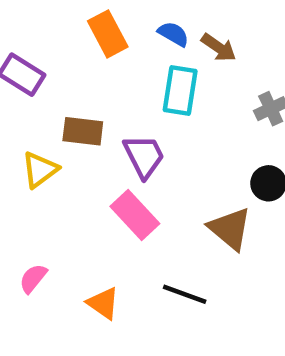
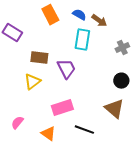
yellow triangle: (40, 170) -> (32, 82), moved
pink rectangle: (135, 215) -> (62, 108), moved, turned -65
brown triangle: (230, 229) -> (114, 109), moved

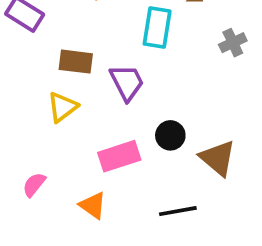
black circle: (121, 81) -> (170, 135), moved
black line: (84, 130) -> (178, 211), moved, turned -30

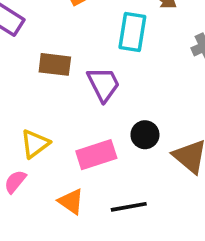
yellow triangle: (62, 107) -> (35, 144), moved
black line: (178, 211) -> (129, 207), moved

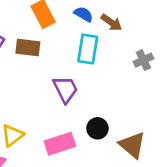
brown rectangle: (55, 64) -> (28, 48), moved

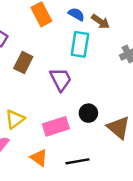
brown rectangle: (28, 48) -> (23, 62), moved, turned -70

